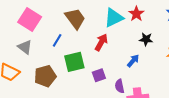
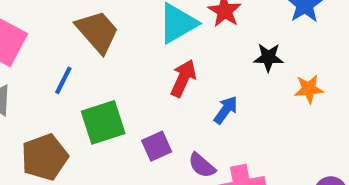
black star: (146, 39) -> (268, 57), moved
red arrow: (101, 42) -> (183, 78), moved
purple semicircle: (120, 86) -> (202, 165), turned -32

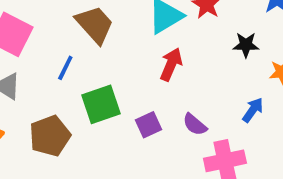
blue arrow: (226, 110) -> (253, 110), moved
purple semicircle: (202, 165) -> (195, 125), moved

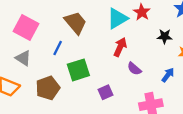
purple square: (148, 125) -> (106, 92), moved
purple semicircle: (195, 125) -> (134, 69), moved

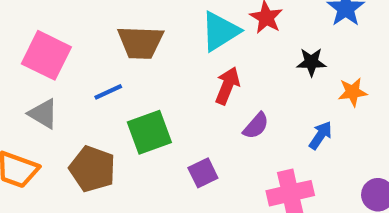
brown trapezoid: (76, 23) -> (141, 42), turned 135
blue line: (58, 48) -> (108, 92), turned 40
purple semicircle: (134, 69) -> (256, 126), turned -88
brown pentagon: (48, 88) -> (92, 169), turned -30

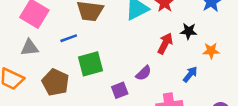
red arrow: (227, 86) -> (165, 43), moved
gray triangle: (43, 114) -> (30, 48), turned -42
purple semicircle: (256, 126) -> (144, 73), moved

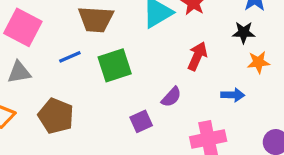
black star: (189, 31) -> (244, 32), moved
green square: (91, 64) -> (115, 65), moved
blue arrow: (190, 74) -> (233, 95), turned 56

